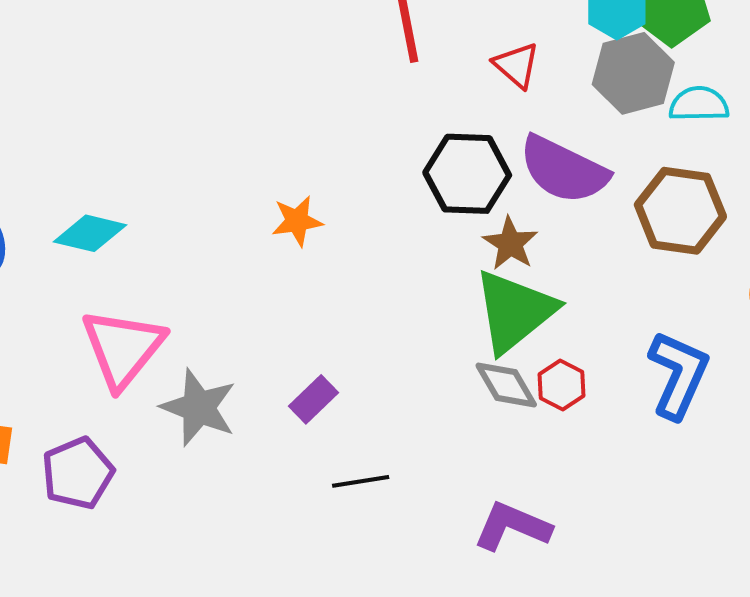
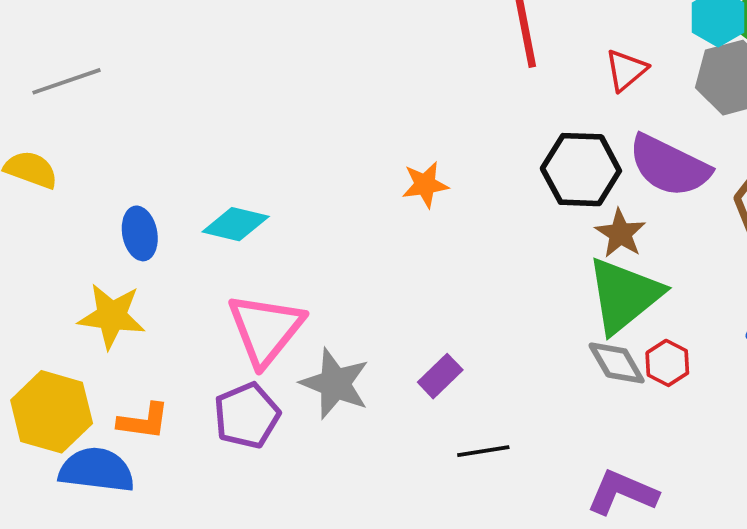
red triangle: (516, 65) -> (626, 70), turned 39
orange star: (297, 221) -> (425, 185), moved
purple pentagon: (78, 473) -> (247, 416), moved

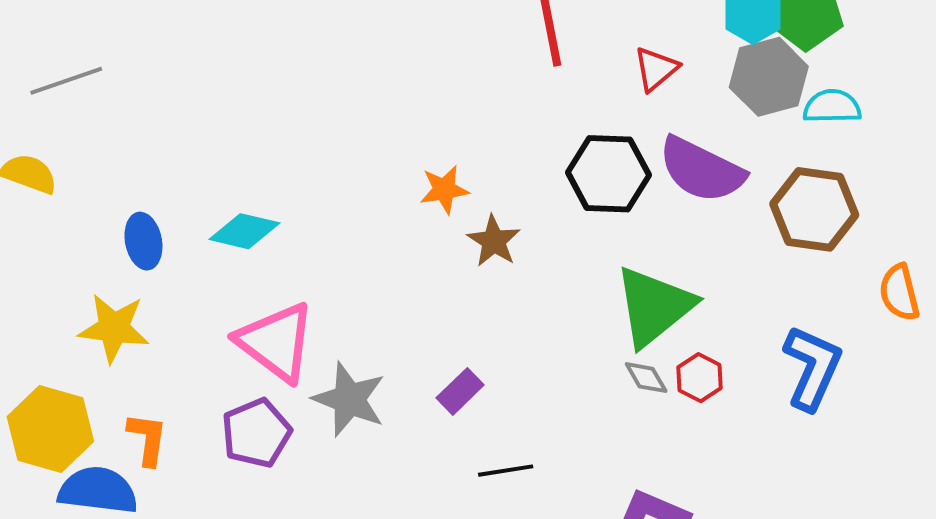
brown star: (620, 233) -> (494, 241), moved
pink triangle: (266, 329) -> (276, 342), turned -32
gray diamond: (617, 363) -> (646, 378), size x0.7
orange L-shape: (144, 421) -> (147, 439), turned -90

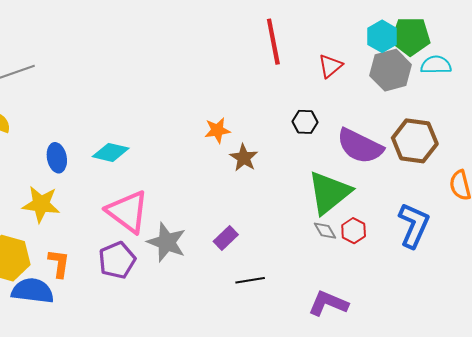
cyan semicircle: (832, 106) -> (436, 65), moved
purple semicircle: (701, 170) -> (360, 146), moved
black hexagon: (608, 174) -> (305, 122), size x0.6

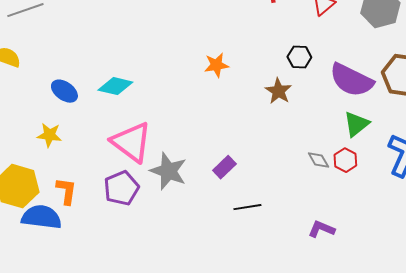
blue ellipse: (57, 158) -> (64, 91), turned -44
brown star: (244, 158) -> (278, 91), moved
green triangle: (329, 193) -> (356, 124), moved, size x0.6
yellow star: (41, 204) -> (49, 135), size x0.7
purple L-shape: (328, 303) -> (321, 229), size x0.7

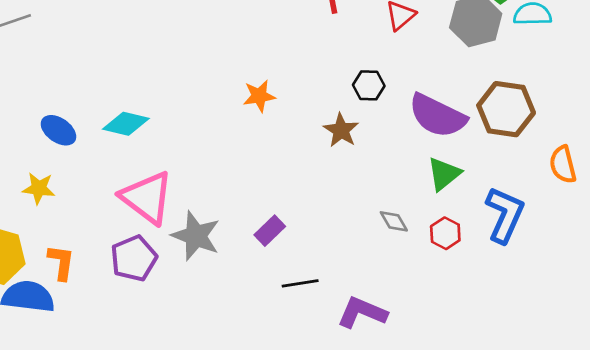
red hexagon: (345, 160) -> (445, 233), moved
purple L-shape: (321, 229) -> (362, 312), moved, size x1.4

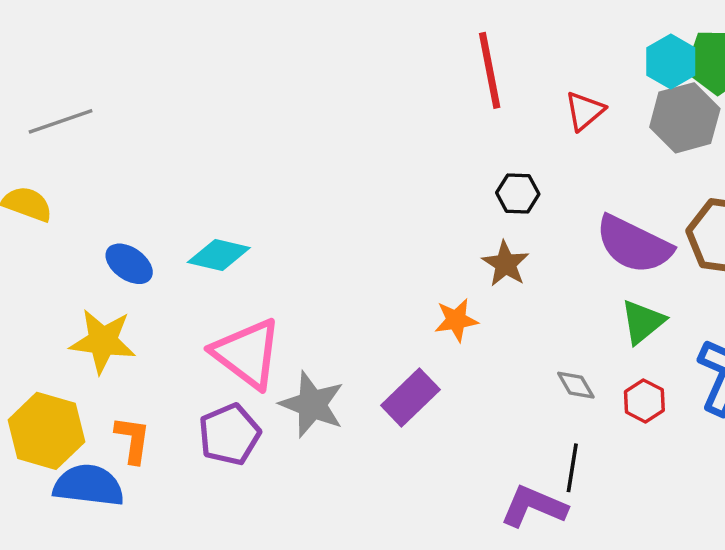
black hexagon: (369, 85) -> (518, 193), moved
orange star: (259, 96) -> (456, 320), moved
yellow star: (39, 188) -> (103, 341), size x1.5
purple rectangle: (270, 231) -> (410, 397), size x1.4
black line: (300, 283) -> (572, 468), moved, turned -72

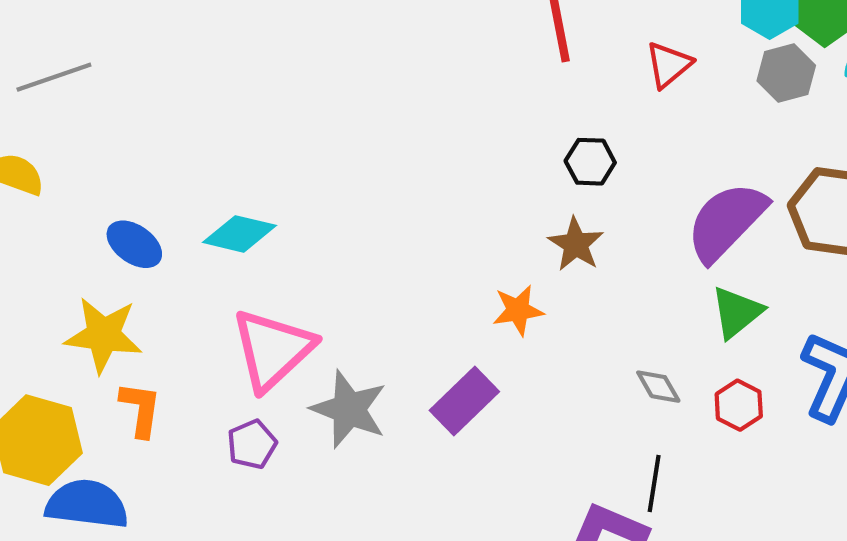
gray hexagon: (685, 118) -> (786, 73), size x0.7
purple semicircle: (634, 244) -> (726, 222), turned 108
pink triangle: (247, 353) -> (273, 349), turned 40
purple pentagon: (229, 434) -> (252, 444), size x0.7
orange L-shape: (133, 440) -> (141, 409), moved

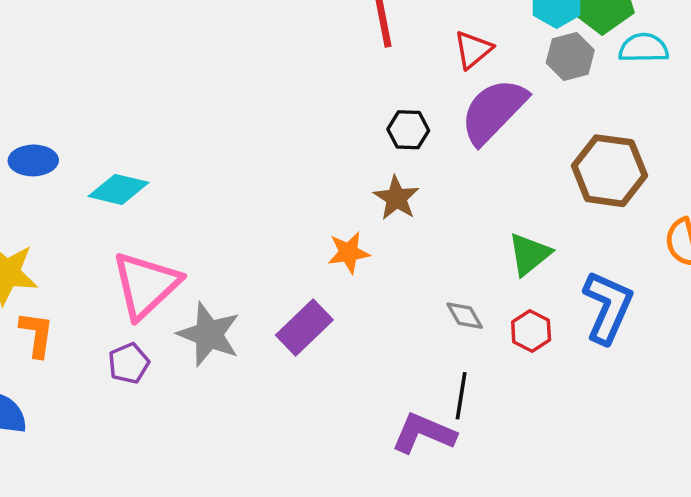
purple semicircle: (726, 222) -> (494, 111), moved
blue ellipse: (134, 244) -> (33, 160), moved, turned -36

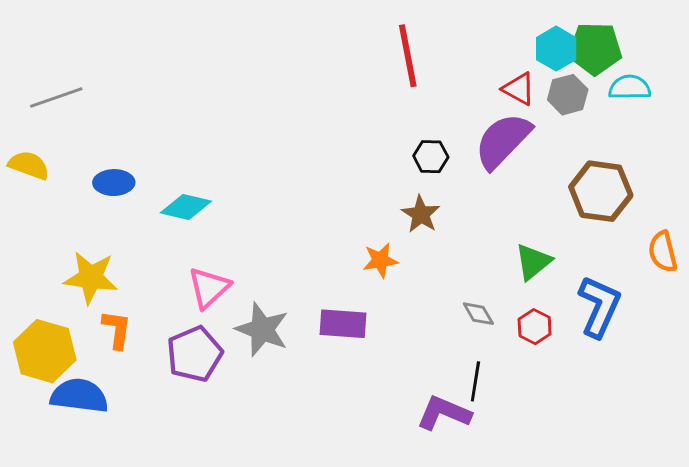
red triangle: (473, 50) -> (519, 89), moved, turned -51
pink triangle: (146, 285) -> (209, 288), size x0.7
purple rectangle: (304, 328) -> (343, 324), turned 48
purple pentagon: (129, 363) -> (195, 354), size x1.6

